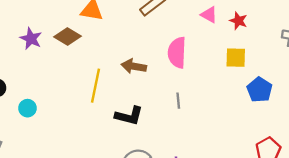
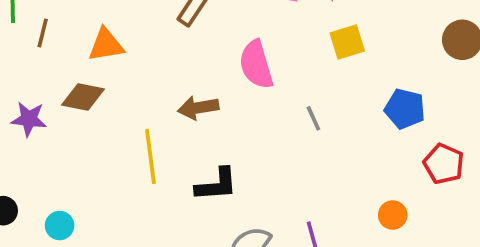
blue pentagon: (260, 90) -> (405, 109), moved
gray line: (178, 101) -> (313, 118), moved

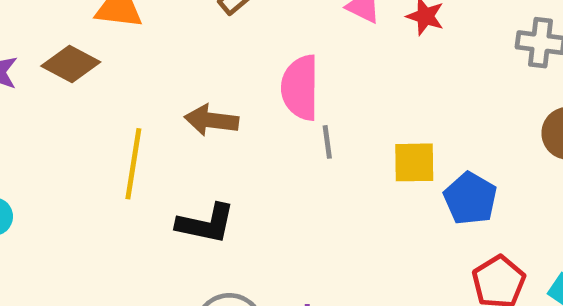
yellow square: (347, 42) -> (414, 162), moved
gray line: (313, 118) -> (327, 142), moved

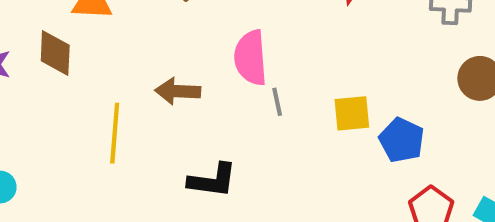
brown diamond: (71, 64) -> (55, 53), turned 69
black L-shape: (206, 224) -> (212, 180), moved

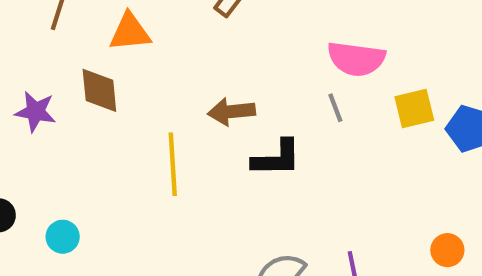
pink semicircle: (251, 58) -> (356, 59), moved, turned -70
black L-shape: (212, 180) -> (276, 158), moved

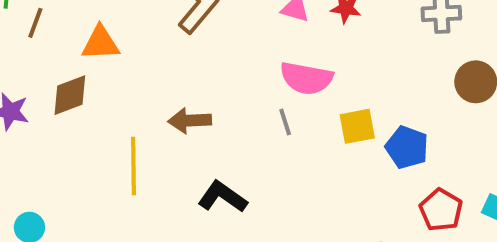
brown diamond: (99, 90) -> (70, 95), turned 72
black L-shape: (276, 158) -> (222, 197), moved, turned -147

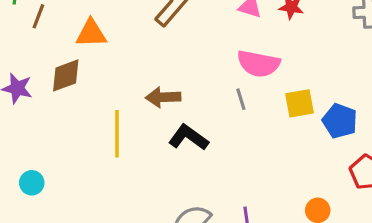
black L-shape: (222, 197) -> (188, 137), moved

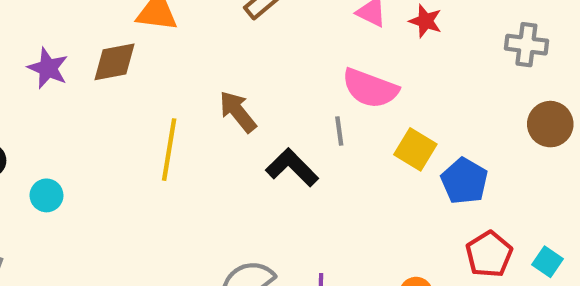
brown arrow: (163, 97) -> (238, 112), turned 44
yellow square: (300, 103) -> (415, 149), turned 32
black L-shape: (188, 137) -> (292, 167), moved

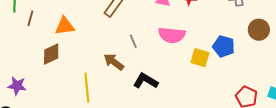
purple star: (48, 68) -> (17, 86), moved
gray line: (339, 131) -> (133, 41), moved
blue pentagon: (464, 181) -> (224, 46), moved

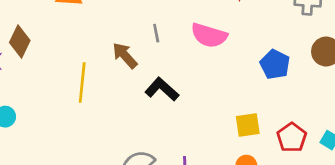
brown diamond: (51, 54) -> (20, 42), moved, turned -50
yellow square: (200, 58) -> (248, 125), moved, turned -36

